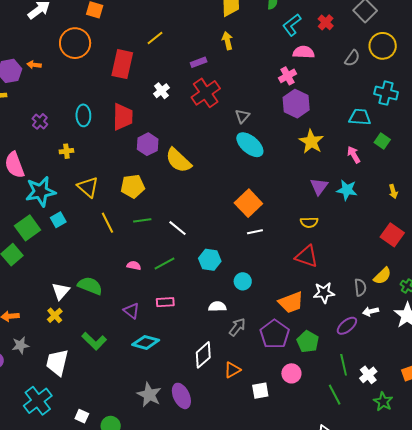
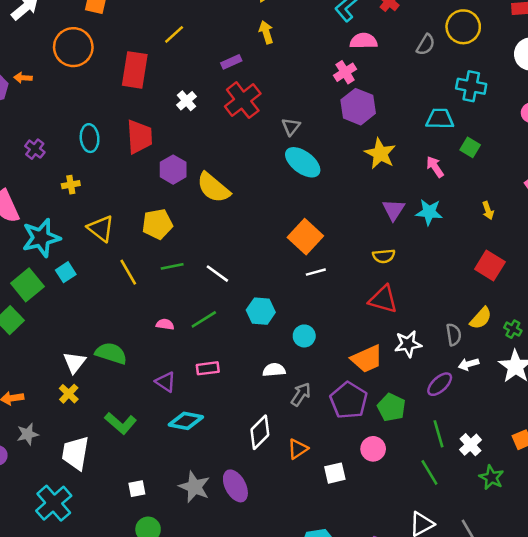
white square: (82, 416) -> (137, 489), moved, turned -32

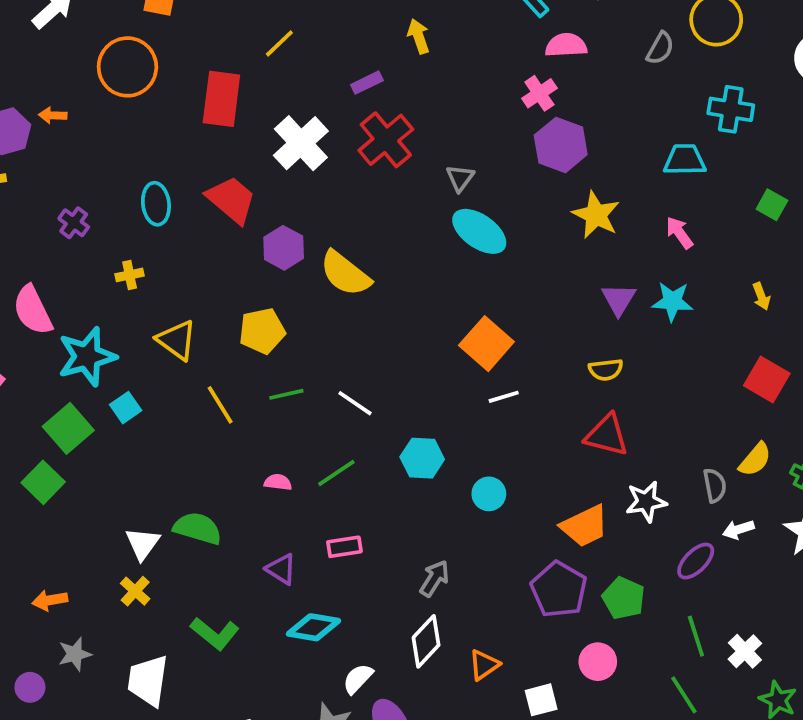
white cross: (186, 101) -> (301, 143), size x1.8
red trapezoid: (139, 137) -> (231, 200), turned -45
green square: (470, 147) -> (772, 205), moved
white semicircle: (274, 370) -> (358, 679), moved, turned -40
gray arrow: (301, 394) -> (435, 578), moved

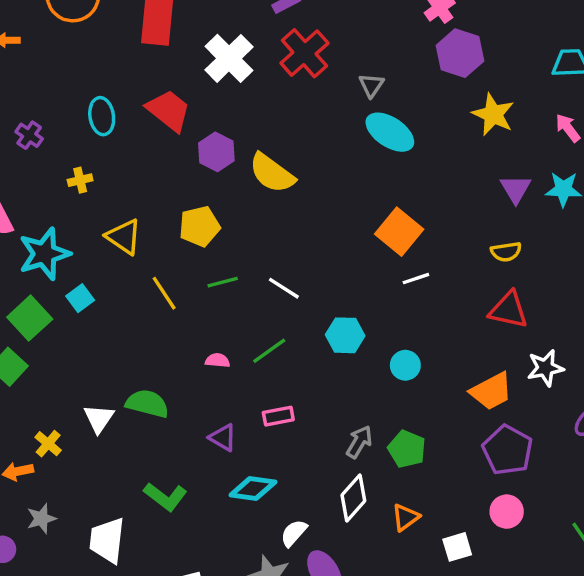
purple pentagon: (559, 589) -> (508, 450), moved
yellow cross: (135, 591) -> (48, 444), moved
green pentagon: (624, 598) -> (407, 449), moved

